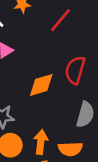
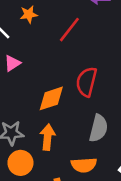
orange arrow: (41, 142) -> (47, 137), moved

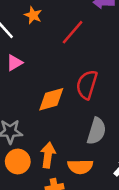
orange star: (29, 14) -> (33, 15), turned 30
orange arrow: (47, 137) -> (48, 155), moved

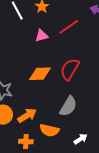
pink triangle: (14, 63) -> (42, 36), moved
orange arrow: (48, 155) -> (27, 115), turned 36

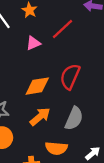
orange arrow: (27, 115) -> (40, 117), moved

